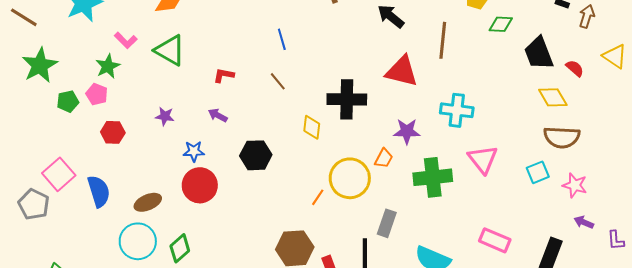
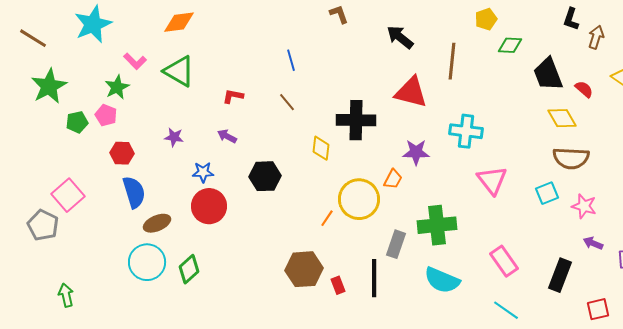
green cross: (433, 177) -> (437, 225), moved
blue semicircle: (99, 191) -> (134, 192), moved
pink rectangle: (495, 240) -> (504, 261), turned 32

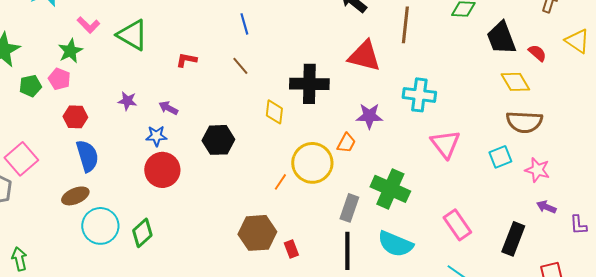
purple arrow: (227, 136) -> (168, 108), moved
brown ellipse: (157, 223) -> (75, 196), moved
green cross: (437, 225) -> (390, 189), turned 30
black line: (374, 278) -> (347, 251), moved

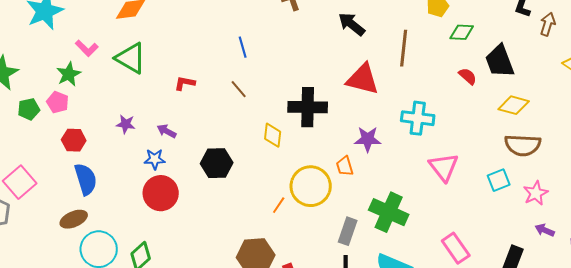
red semicircle: (537, 53) -> (468, 76), moved
yellow diamond: (515, 82) -> (514, 105), turned -44
orange trapezoid: (346, 143) -> (345, 166), turned 135
pink star: (537, 170) -> (536, 193), turned 30

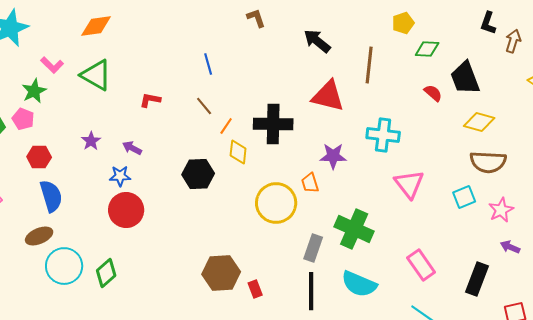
purple star: (126, 124) -> (91, 141), turned 30
black hexagon: (217, 163) -> (198, 174), moved
orange line: (279, 205) -> (226, 126), moved

